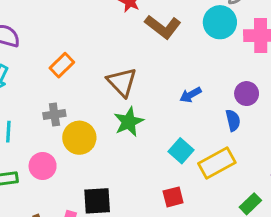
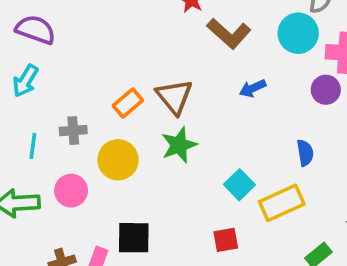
orange rectangle: (62, 65) -> (128, 103), moved
purple circle: (247, 94) -> (326, 90), moved
blue arrow: (191, 95) -> (253, 88), moved
gray cross: (54, 114) -> (73, 131), moved

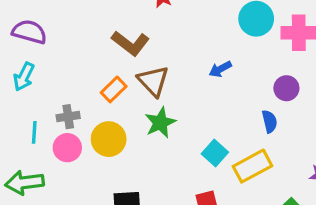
brown L-shape: (229, 33) -> (130, 43), moved
purple circle: (326, 90) -> (286, 88), moved
pink circle: (71, 191) -> (67, 148), moved

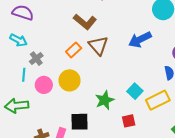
blue arrow: (220, 69) -> (140, 40), size x1.6
cyan arrow: (24, 77) -> (18, 40), turned -90
gray cross: (68, 117) -> (36, 59), moved, turned -32
green star: (160, 123) -> (105, 100), moved

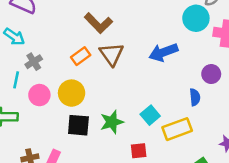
black square: (80, 122) -> (78, 125), moved

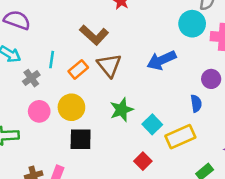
cyan line: (16, 80) -> (52, 60), moved
green star: (112, 122) -> (122, 110), moved
red square: (139, 151) -> (143, 161), turned -35

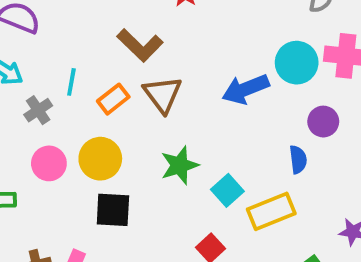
cyan circle: (192, 24) -> (297, 63), moved

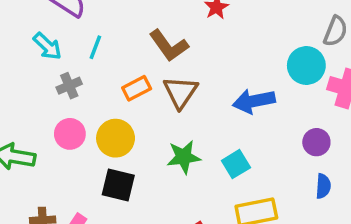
cyan circle: (297, 63) -> (306, 66), moved
cyan line: (71, 82) -> (95, 47), moved
blue semicircle: (298, 160) -> (323, 186), moved
cyan square: (227, 190) -> (236, 164), moved

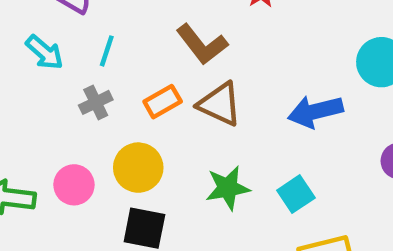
gray cross: (69, 86) -> (96, 102), moved
brown triangle: (180, 92) -> (220, 104), turned -36
pink circle: (70, 134) -> (74, 185), moved

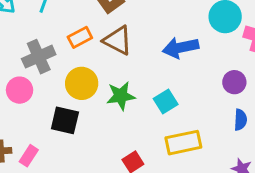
gray cross: (96, 102) -> (39, 57), moved, size x1.5
yellow circle: (138, 168) -> (82, 83), moved

